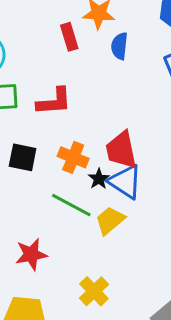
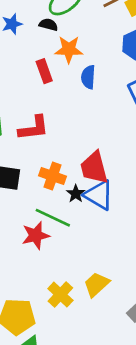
yellow trapezoid: (110, 220) -> (96, 284), moved
red star: (31, 254) -> (36, 235), moved
yellow cross: (94, 291) -> (60, 294), moved

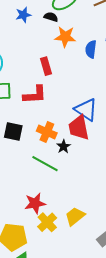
red rectangle: (44, 71) -> (46, 66), moved
blue semicircle: (88, 77) -> (91, 49), moved
blue triangle: (99, 195) -> (86, 110), moved
red star: (36, 235) -> (35, 203), moved

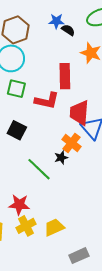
black semicircle: (51, 17) -> (68, 30), moved
red rectangle: (46, 66) -> (65, 76), size x1.4
red trapezoid: (79, 128) -> (79, 113), moved
orange cross: (47, 132) -> (72, 143), moved

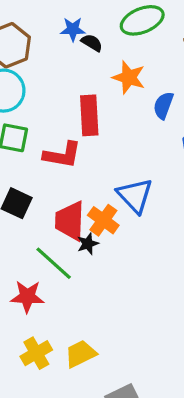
red trapezoid: (79, 113) -> (70, 221), moved
red star: (19, 205) -> (27, 297), moved

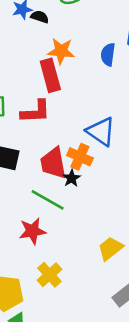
orange star: (129, 77) -> (61, 51), moved
yellow trapezoid: (81, 354) -> (110, 248), moved

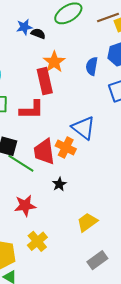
orange star: (61, 51) -> (54, 62), turned 30
black star: (72, 178) -> (59, 184), moved
green line: (48, 200) -> (21, 163), moved

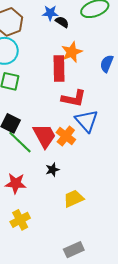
red L-shape: (32, 110) -> (74, 98), moved
red trapezoid: (44, 152) -> (44, 136), turned 148
yellow trapezoid: (87, 222) -> (74, 198), moved

